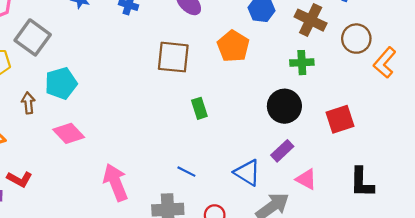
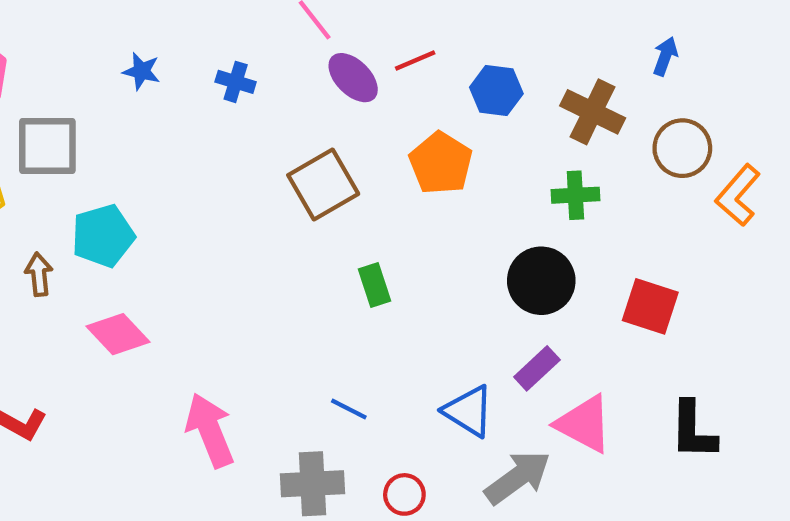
gray square: (33, 37) -> (47, 146), turned -36
brown square: (173, 57) -> (323, 185), turned -36
red square: (340, 119) -> (650, 306), turned 36
pink triangle: (306, 179) -> (584, 424), size x1.4

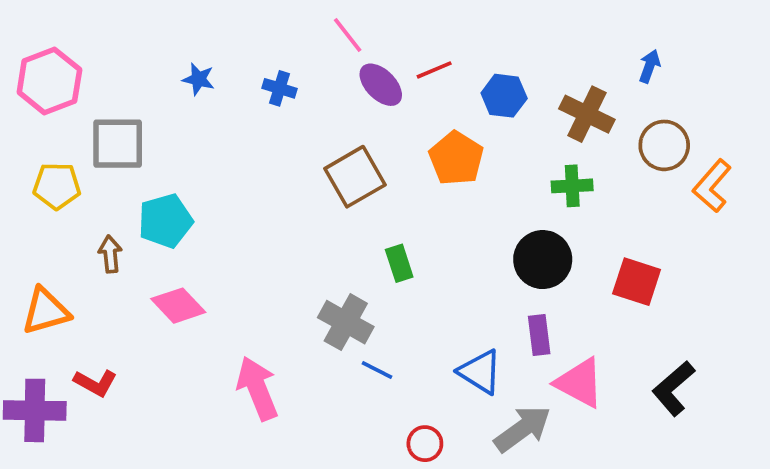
purple rectangle: (537, 368) -> (539, 335), turned -54
black L-shape: (693, 430) -> (673, 388), turned 48
gray cross: (313, 484) -> (346, 322), moved, turned 32

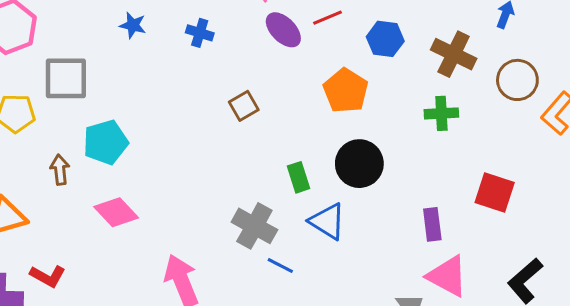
brown square: (355, 177) -> (244, 106), moved, size x0.6
black circle: (543, 260) -> (359, 164), moved
purple rectangle: (539, 335) -> (432, 224), moved
blue triangle: (480, 372) -> (327, 221), moved

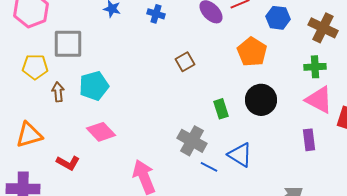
brown arrow: (60, 170) -> (58, 92), moved
blue triangle: (327, 221) -> (240, 155), moved
red L-shape: (48, 276) -> (68, 163), moved
pink triangle: (448, 276) -> (319, 100), moved

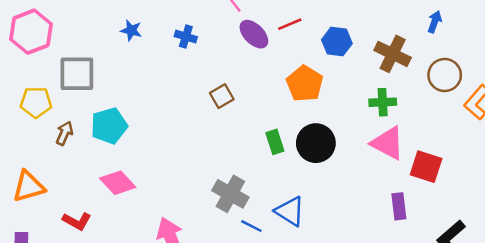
brown arrow: (58, 92) -> (64, 133), turned 30
green rectangle: (221, 109) -> (275, 142), moved
purple rectangle: (309, 140) -> (399, 206), moved

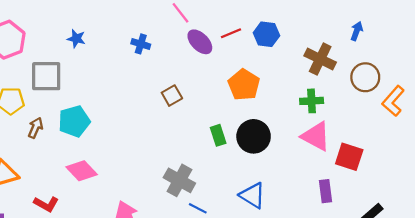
blue star: (131, 30) -> (76, 39), moved
blue hexagon: (337, 42) -> (266, 34), moved
blue triangle: (290, 211) -> (252, 195), moved

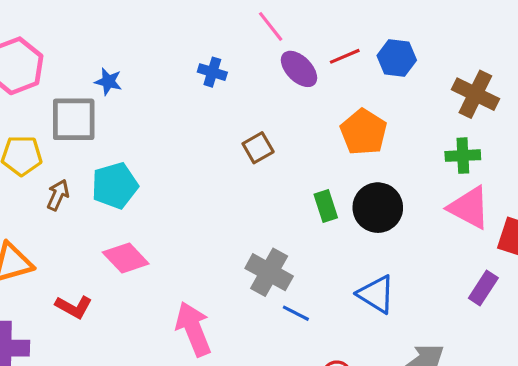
blue star: (76, 39) -> (108, 82), moved
purple rectangle: (326, 191) -> (483, 288), turned 40

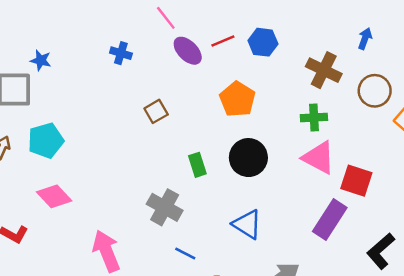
green rectangle: (326, 206) -> (197, 165), moved
purple rectangle: (483, 288) -> (330, 219), size x1.5
blue line: (296, 313) -> (185, 253), moved

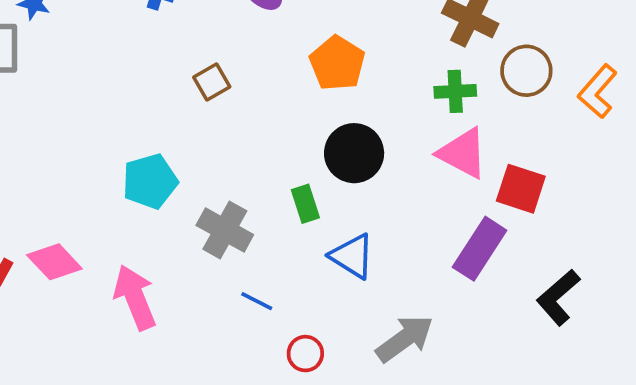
brown circle: (375, 91) -> (526, 71), moved
cyan pentagon: (46, 141) -> (150, 181), moved
green rectangle: (197, 165) -> (305, 204), moved
pink diamond: (54, 196) -> (54, 262), moved

